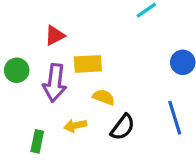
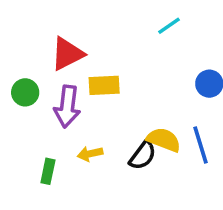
red triangle: (55, 35) -> (67, 54), size x1.5
yellow semicircle: (104, 97) -> (164, 140), moved, size x1.4

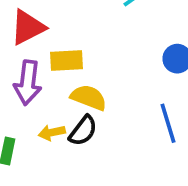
yellow semicircle: (164, 140) -> (89, 97), moved
black semicircle: (143, 156) -> (83, 131), moved

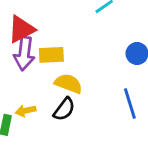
purple arrow: (28, 83) -> (24, 54), moved
yellow arrow: (52, 133) -> (26, 111), moved

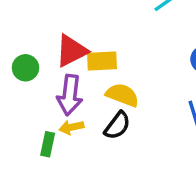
red triangle: (21, 29) -> (71, 51), moved
purple arrow: (24, 54) -> (70, 95), moved

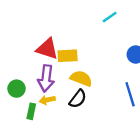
red triangle: (71, 51) -> (47, 49), turned 45
green circle: (26, 68) -> (16, 89), moved

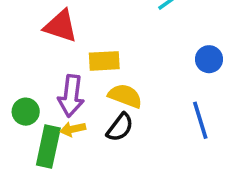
red triangle: (47, 49) -> (61, 26), moved
green rectangle: (31, 111) -> (48, 147), size x1.6

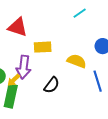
yellow semicircle: (125, 96) -> (77, 61), moved
yellow arrow: (73, 129) -> (14, 80), moved, turned -32

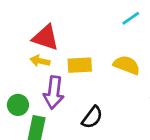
yellow semicircle: (77, 61) -> (127, 65), moved
yellow arrow: (14, 80) -> (40, 61), moved, turned 56

